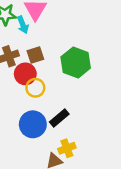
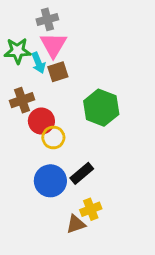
brown square: (35, 55) -> (58, 72), moved

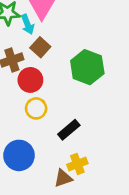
brown square: (58, 72) -> (40, 47), moved, turned -30
yellow circle: (53, 137) -> (36, 108), moved
blue circle: (50, 181) -> (19, 155), moved

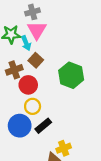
black rectangle: (69, 130) -> (43, 126), moved
blue circle: (19, 155) -> (20, 126), moved

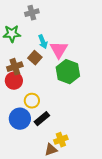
pink triangle: (37, 30) -> (59, 50), moved
cyan arrow: (26, 43) -> (43, 42), moved
red circle: (28, 85) -> (14, 81), moved

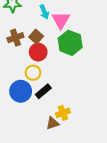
brown square: (35, 58) -> (36, 37), moved
red circle: (14, 81) -> (38, 52), moved

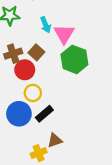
red circle: (38, 52) -> (25, 70), moved
yellow cross: (63, 113) -> (39, 153), moved
brown triangle: (53, 123) -> (55, 140), moved

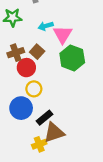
cyan arrow: (46, 25) -> (46, 26), turned 96
black rectangle: (44, 114) -> (45, 118), moved
brown triangle: (55, 140) -> (54, 133), size x1.5

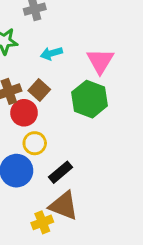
pink triangle: (63, 35) -> (100, 61), moved
black rectangle: (45, 118) -> (61, 172), moved
brown triangle: (54, 133) -> (64, 206), turned 40

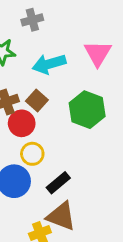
cyan arrow: (51, 53) -> (49, 64), size x1.5
pink triangle: (100, 61) -> (98, 53), moved

